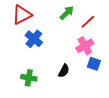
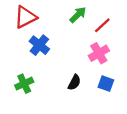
blue square: (94, 64) -> (106, 84), moved
green cross: (29, 78) -> (24, 84), moved, turned -35

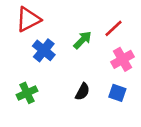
green arrow: (78, 15) -> (83, 40), moved
pink cross: (99, 53) -> (123, 59), moved

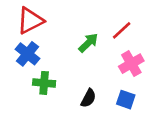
blue cross: (44, 50) -> (27, 54), moved
green cross: (27, 93) -> (44, 83), moved, turned 30

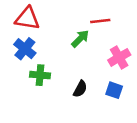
red triangle: (30, 21) -> (27, 19), turned 36
red line: (122, 30) -> (100, 21), moved, turned 36

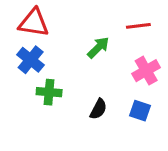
red line: (100, 21) -> (138, 26), moved

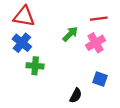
pink cross: (146, 71) -> (96, 43), moved
black semicircle: (98, 109) -> (76, 96), moved

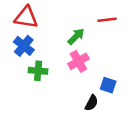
pink cross: (96, 43) -> (78, 61), moved
black semicircle: (76, 96) -> (92, 103), moved

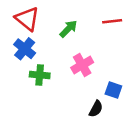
red triangle: (26, 17) -> (27, 19), turned 30
green arrow: (76, 36) -> (68, 29), moved

